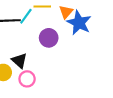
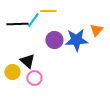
orange triangle: (66, 12) -> (96, 30), moved
blue star: (79, 23) -> (76, 40), moved, turned -30

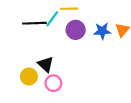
purple circle: (54, 40) -> (76, 30), moved
blue star: (76, 40) -> (102, 31), moved, size x0.7

